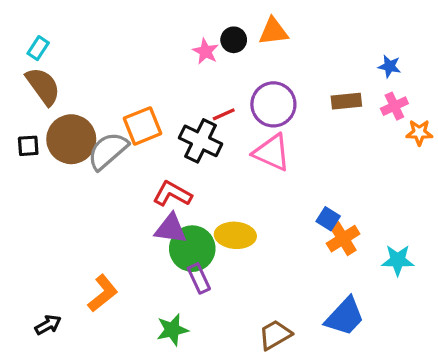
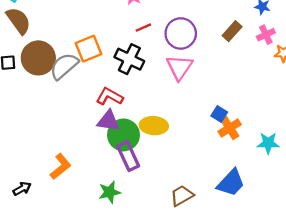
brown rectangle: (346, 101) -> (232, 31), turned -42
red line: (224, 114) -> (143, 28), moved
pink triangle: (272, 152) -> (180, 67), turned 40
purple rectangle: (199, 278) -> (128, 156), size x1.4

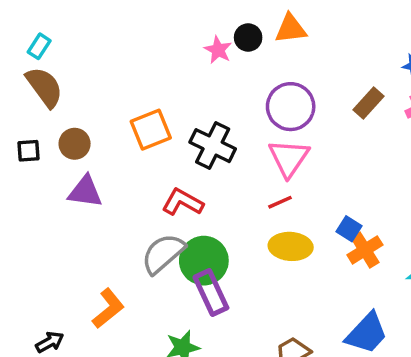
red line: (143, 28) -> (280, 202), moved
brown circle: (38, 58) -> (75, 144), size x0.6
gray semicircle: (64, 66) -> (163, 254), moved
purple triangle: (108, 121) -> (85, 192), moved
yellow ellipse: (154, 126) -> (291, 246), moved

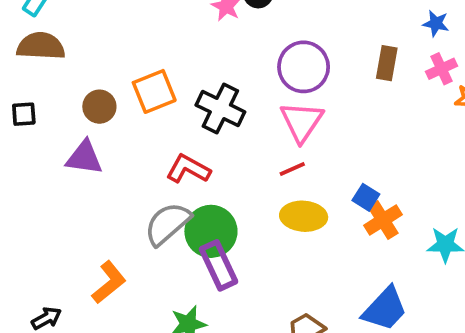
brown semicircle: (44, 87) -> (41, 46), turned -51
brown rectangle: (369, 103) -> (387, 63), turned -32
brown circle: (75, 144) -> (99, 107), moved

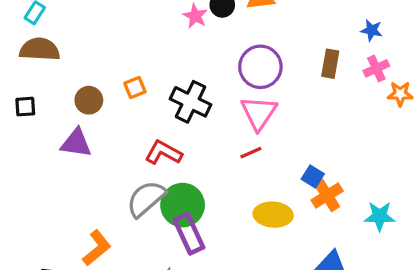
orange square: (154, 91) -> (135, 88), size x0.6
yellow ellipse: (304, 216) -> (273, 215), moved

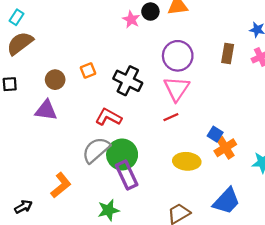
brown semicircle: (40, 49) -> (20, 43), turned -40

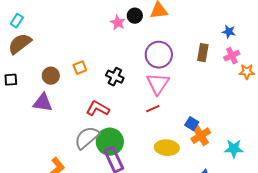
black cross: (128, 81) -> (115, 77), size x0.7

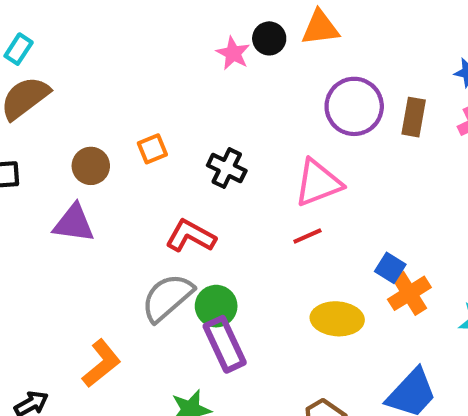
purple circle: (159, 55) -> (354, 106), moved
pink triangle: (158, 84) -> (318, 183), turned 35
green circle: (110, 142) -> (216, 306), size x0.7

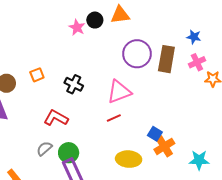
brown rectangle: (414, 117) -> (166, 59), size x1.4
gray semicircle: (167, 298) -> (44, 149), size x0.6

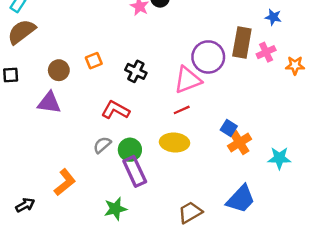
purple circle: (137, 54) -> (208, 57), moved
pink cross: (197, 62) -> (266, 52), moved
yellow ellipse: (129, 159) -> (174, 142), moved

